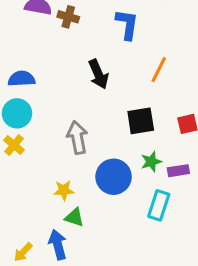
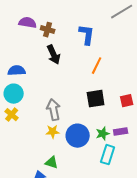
orange line: (159, 70) -> (97, 66), moved
black arrow: (98, 74) -> (54, 55), moved
green star: (151, 162) -> (103, 134), moved
yellow star: (64, 190) -> (53, 132), moved

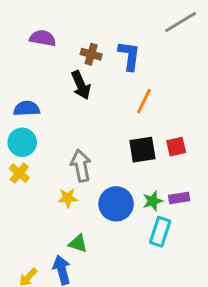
brown cross: (48, 30) -> (91, 54), moved
red square: (127, 101) -> (176, 147), moved
yellow star: (53, 132) -> (68, 198), moved

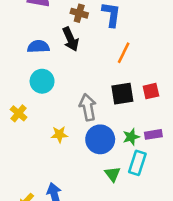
blue semicircle: (27, 109) -> (38, 47), moved
cyan circle: (22, 142) -> (42, 81), moved
gray arrow: (81, 166) -> (88, 107), moved
green triangle: (78, 243) -> (113, 174), moved, turned 35

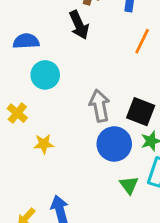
blue semicircle: (38, 47) -> (26, 41), moved
black square: (122, 94) -> (141, 112), moved, turned 30
yellow star: (59, 134) -> (44, 144), moved

